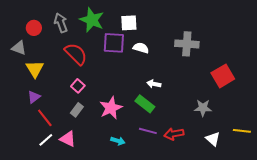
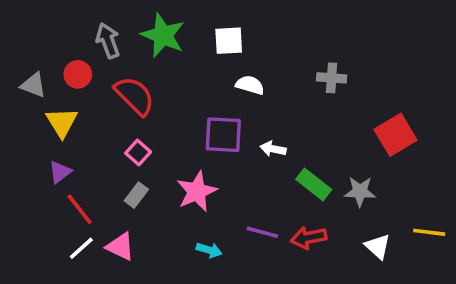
red circle: (34, 28) -> (78, 74), moved
purple square: (114, 43) -> (223, 135), moved
gray cross: (187, 44) -> (332, 78), size x0.7
green rectangle: (145, 104) -> (314, 184), moved

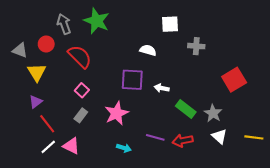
white square: (229, 41) -> (170, 24), moved
gray star: (360, 191) -> (213, 113), turned 30
white triangle: (378, 247) -> (219, 136), moved

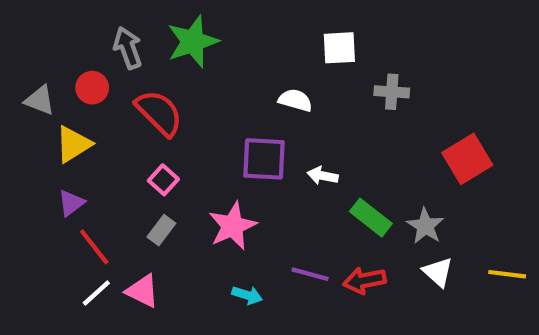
green star: (97, 21) -> (193, 42), turned 30
yellow triangle: (37, 72) -> (73, 144), turned 30

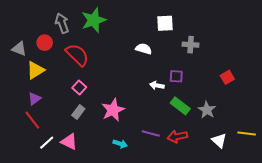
purple square: (264, 159) -> (176, 76), moved, size x0.6
red square: (467, 159) -> (227, 77), size x0.6
red line: (94, 247) -> (32, 120), moved
white triangle: (438, 272) -> (219, 141), moved

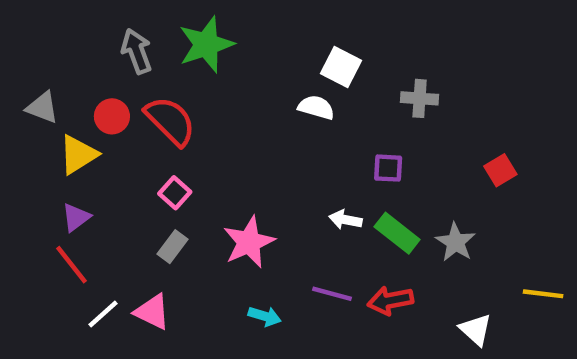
white square: (165, 23) -> (341, 67), moved, turned 30
red circle: (45, 43) -> (112, 116), moved
white arrow: (157, 85) -> (345, 220), moved
white triangle: (219, 141) -> (476, 330), moved

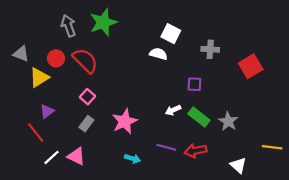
red square: (500, 170) -> (251, 66), moved, size x1.5
purple triangle: (76, 217) -> (47, 111), moved
white arrow: (345, 220) -> (173, 110), turned -35

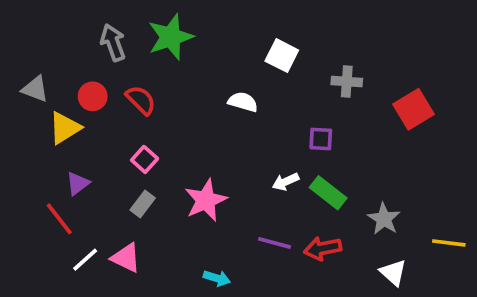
white semicircle: (158, 54) -> (243, 102), moved
red semicircle: (85, 61) -> (141, 100), size x0.7
gray star: (228, 121) -> (384, 219), moved
cyan arrow: (133, 159) -> (217, 278), moved

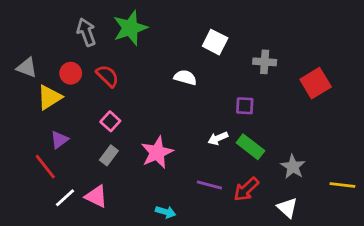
red arrow: (323, 248) -> (246, 189), turned -32
white triangle: (393, 273) -> (287, 208), moved

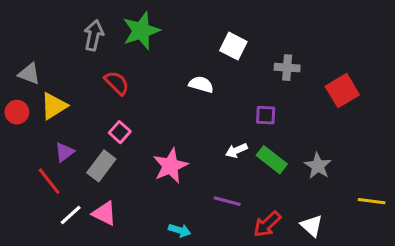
gray arrow: (86, 32) -> (94, 35), turned 32
red circle: (71, 73) -> (17, 112), moved
gray rectangle: (109, 155) -> (101, 166), moved, size x1.4
gray star: (293, 167) -> (318, 166), moved
red arrow: (246, 189) -> (267, 224), moved

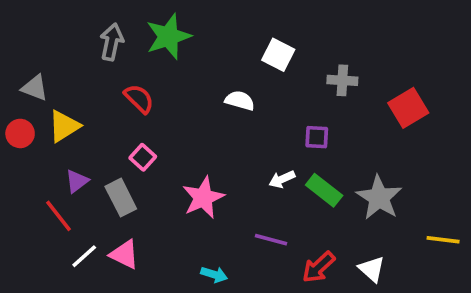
gray rectangle: (101, 166) -> (121, 198), turned -64
gray star: (318, 166) -> (379, 198), size x1.4

